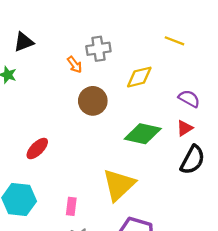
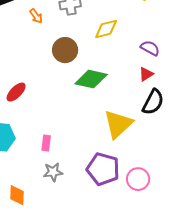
orange arrow: (75, 65) -> (36, 16), moved
green diamond: (143, 134) -> (91, 79), moved
yellow triangle: (119, 185) -> (118, 124), moved

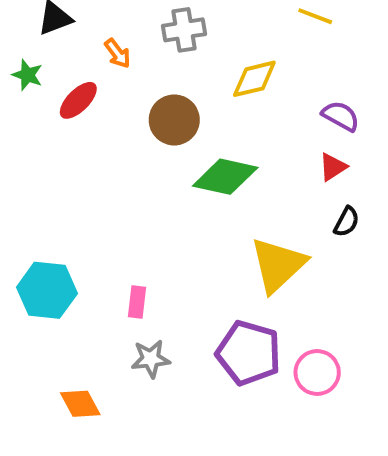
red ellipse: (16, 92) -> (78, 100), moved
black semicircle: (153, 102) -> (347, 222), size x0.6
orange diamond: (17, 195) -> (80, 404), turned -30

